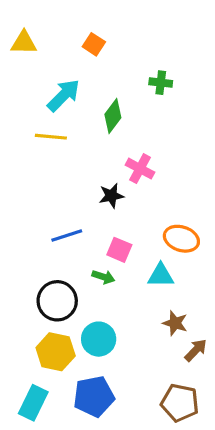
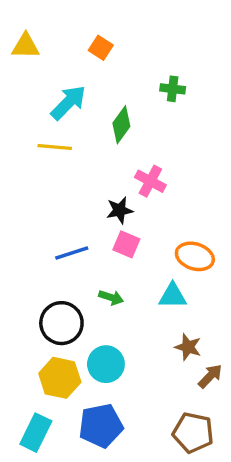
pink square: (119, 250) -> (126, 244), moved

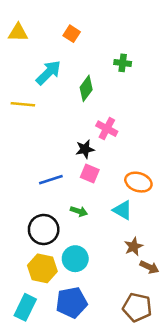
yellow line: (55, 147) -> (23, 104), moved
cyan triangle: (173, 296) -> (123, 210), turned 30
brown star: (188, 347) -> (134, 247), turned 30
brown arrow: (210, 376) -> (149, 267), turned 72

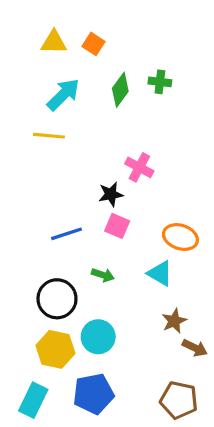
yellow triangle: (18, 33) -> (54, 42), moved
green diamond: (86, 88) -> (120, 90), moved
yellow line: (23, 104) -> (49, 136), moved

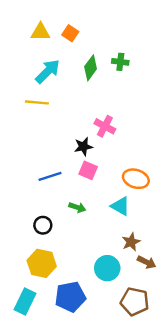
black circle: (57, 299) -> (43, 225), size x0.6
cyan circle: (98, 337) -> (107, 268), moved

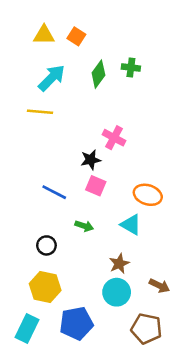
blue line: (50, 176) -> (54, 192), turned 45
brown star: (131, 242) -> (119, 264), moved

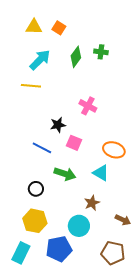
black star: (91, 160) -> (58, 125), moved
green arrow: (84, 226) -> (65, 174), size x1.5
cyan circle: (117, 292) -> (79, 226), moved

